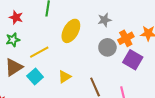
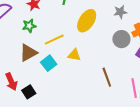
yellow triangle: (65, 77) -> (74, 55), moved, turned 40

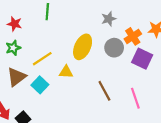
yellow ellipse: (87, 21) -> (83, 47), moved

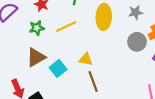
yellow ellipse: (83, 47) -> (104, 17), moved, turned -30
yellow line: (42, 59) -> (66, 27), moved
brown line: (104, 91) -> (93, 82), moved

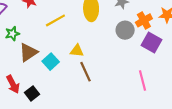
green star: (37, 28) -> (12, 34), moved

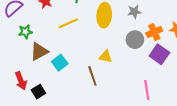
yellow triangle: (77, 51) -> (106, 57), moved

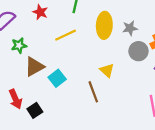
gray star: (134, 12) -> (130, 28), moved
yellow triangle: (106, 57) -> (107, 70), turned 32

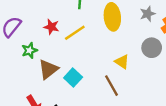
red star: (40, 12) -> (51, 27), moved
gray star: (130, 28) -> (148, 14), moved
gray circle: (138, 51) -> (152, 48), moved

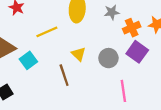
yellow line: (75, 33) -> (47, 32), moved
gray circle: (152, 48) -> (108, 58), moved

